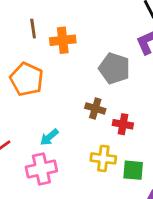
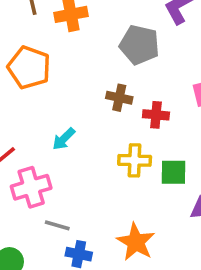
pink cross: (41, 169) -> (31, 187), moved

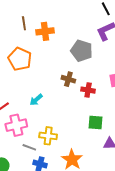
yellow cross: (135, 160) -> (48, 136), moved

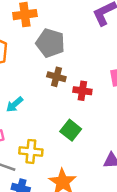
gray pentagon: (82, 51) -> (50, 43), moved
green square: (96, 122) -> (71, 130), moved, turned 35

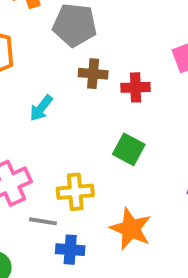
cyan arrow: (15, 104) -> (41, 108), moved

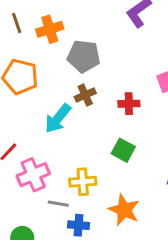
brown cross: (93, 74) -> (85, 95), moved, turned -30
cyan arrow: (41, 108) -> (58, 118), size x1.5

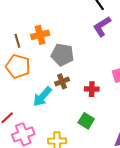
brown line: (17, 23) -> (17, 41), moved

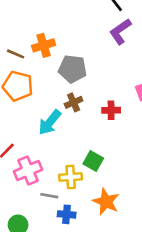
brown line: (17, 41) -> (16, 54), turned -48
green square: (86, 121) -> (93, 161), moved

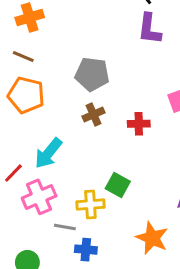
purple L-shape: (120, 32) -> (149, 29), turned -48
orange cross: (44, 45) -> (30, 18), moved
cyan arrow: (50, 122) -> (48, 153), moved
orange star: (106, 202) -> (152, 238), moved

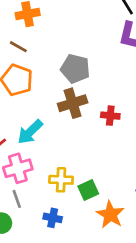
brown cross: (94, 114) -> (73, 103), size x1.5
green square: (118, 185) -> (88, 190), moved, turned 30
gray line: (65, 227) -> (17, 199), moved, turned 54

